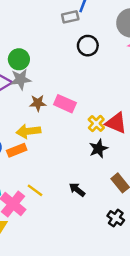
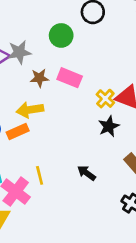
green circle: (19, 59) -> (61, 35), moved
yellow line: (35, 190) -> (40, 175), turned 42

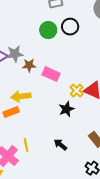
green circle: (61, 35) -> (48, 30), moved
brown star: (39, 78) -> (29, 65), moved
black star: (109, 126) -> (66, 109), moved

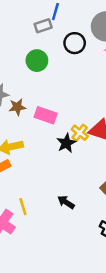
black circle: (70, 27) -> (75, 43), moved
black star: (66, 109) -> (66, 143), moved

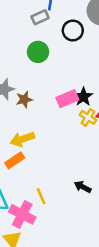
pink rectangle: (46, 115) -> (67, 99), moved, turned -35
black star: (66, 143) -> (83, 97), moved

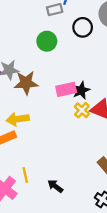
brown star: (24, 99) -> (26, 83), size x1.5
black arrow: (83, 187) -> (55, 186), moved

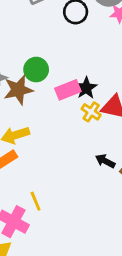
green circle: (47, 41) -> (36, 70), moved
black arrow: (55, 186) -> (105, 161), moved

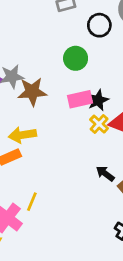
green circle: (36, 70) -> (76, 58), moved
yellow line: (36, 201) -> (32, 202), turned 36

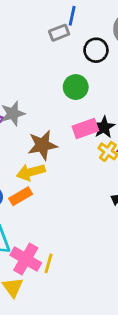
brown star: (32, 92) -> (42, 145), moved
yellow line: (32, 202) -> (49, 263), moved

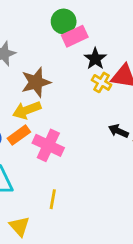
pink rectangle: (85, 128) -> (75, 36), moved
pink cross: (26, 259) -> (48, 145), moved

